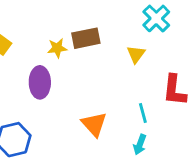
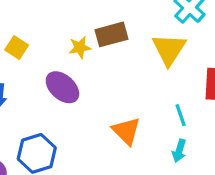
yellow triangle: (136, 54) -> (169, 49), size x1.6
purple ellipse: (40, 82) -> (62, 87), turned -44

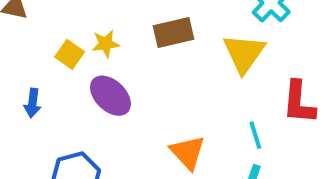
yellow star: (80, 47) -> (106, 44), moved
yellow square: (17, 48) -> (70, 54), moved

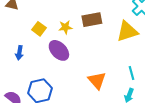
yellow star: (106, 44) -> (65, 27), moved
yellow triangle: (244, 53) -> (127, 31), turned 35

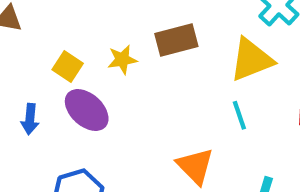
purple ellipse: (59, 50) -> (87, 110), moved
cyan line: (131, 73) -> (239, 115), moved

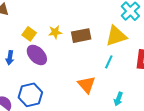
brown rectangle: (176, 40) -> (81, 36), moved
cyan line: (239, 115) -> (109, 62), turned 40

